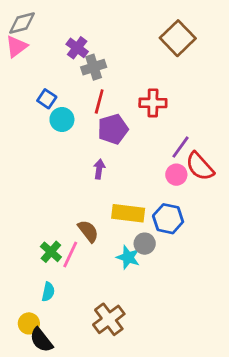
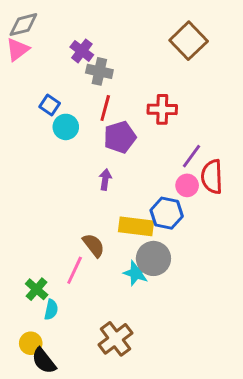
gray cross: (94, 67) -> (99, 71), turned 30
red semicircle: (200, 166) -> (212, 177), turned 40
blue hexagon: (168, 219) -> (167, 213), moved
gray circle: (145, 244) -> (153, 258), size x1.5
green cross: (51, 252) -> (37, 289), moved

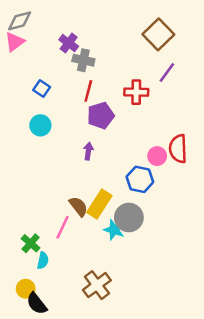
cyan circle: (66, 127) -> (40, 125), moved
purple line: (191, 156) -> (167, 72), moved
yellow rectangle: (136, 226) -> (99, 204), moved, turned -64

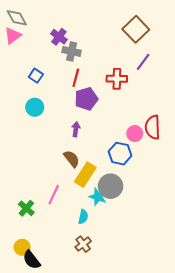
gray diamond: (20, 21) -> (17, 18), turned 75
brown semicircle: (78, 206) -> (72, 159), moved
cyan semicircle: (43, 260) -> (83, 217), moved
brown cross: (97, 285) -> (83, 244), size x0.7

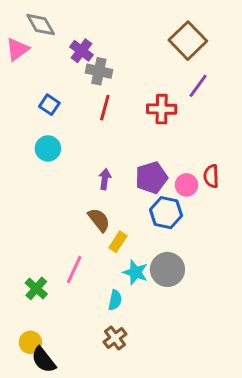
gray diamond: (17, 18) -> (41, 25), moved
purple pentagon: (86, 99) -> (151, 178), moved
red semicircle: (153, 127) -> (211, 176), size x0.7
yellow rectangle: (85, 175) -> (118, 242), size x0.6
gray circle: (111, 186) -> (167, 269), moved

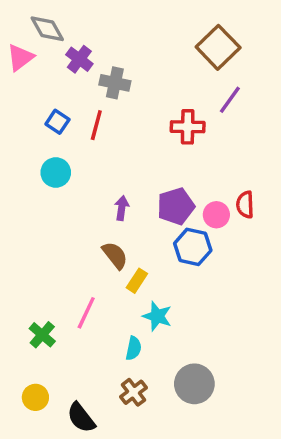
purple cross: (81, 51) -> (79, 59), moved
red line: (105, 108) -> (96, 125), moved
gray circle: (167, 269) -> (194, 384), moved
black semicircle: (44, 360) -> (81, 418), moved

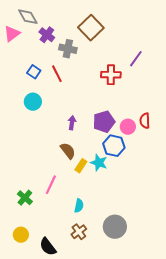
brown square: (218, 47) -> (91, 28), moved
red line: (96, 125) -> (57, 74), turned -42
cyan star: (157, 316) -> (99, 163), moved

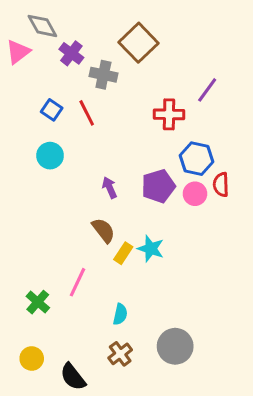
purple arrow: (72, 123) -> (110, 188), turned -32
blue hexagon: (114, 146) -> (196, 159), moved

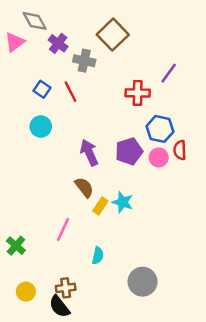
purple arrow: (110, 188) -> (89, 153), size x1.5
green cross: (38, 302) -> (16, 246), moved
brown cross: (120, 354) -> (66, 288), moved, turned 30

